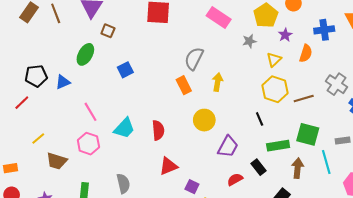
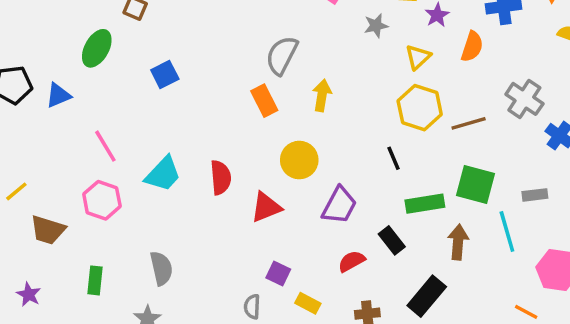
red triangle: (168, 166) -> (266, 207), moved

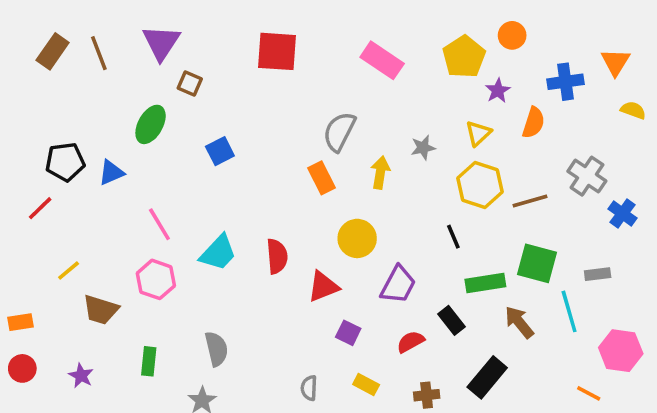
gray star: (376, 26) -> (423, 148), moved
brown arrow: (458, 242) -> (519, 322), turned -44
purple square: (278, 273) -> (348, 333), moved

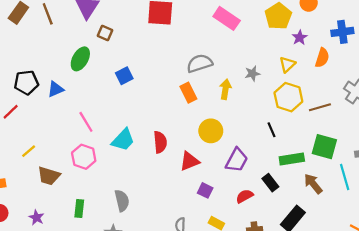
gray semicircle: (339, 132) -> (200, 63), turned 45

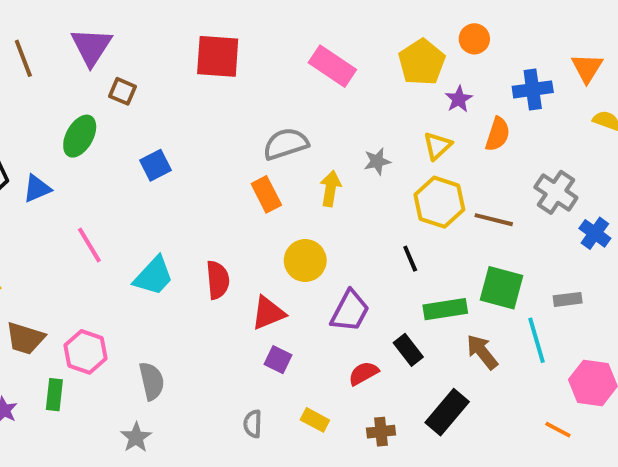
brown line: (320, 107) -> (494, 220), turned 30
pink hexagon: (84, 157) -> (86, 352), moved
purple square: (205, 190) -> (278, 360), moved
green rectangle: (79, 208) -> (54, 395), moved

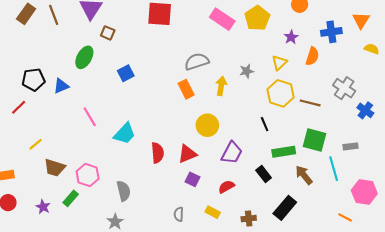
yellow pentagon: (422, 62) -> (257, 18), moved
red semicircle: (218, 280) -> (158, 153), moved
red semicircle: (364, 373) -> (226, 187), moved
green rectangle: (54, 395) -> (71, 198), turned 35

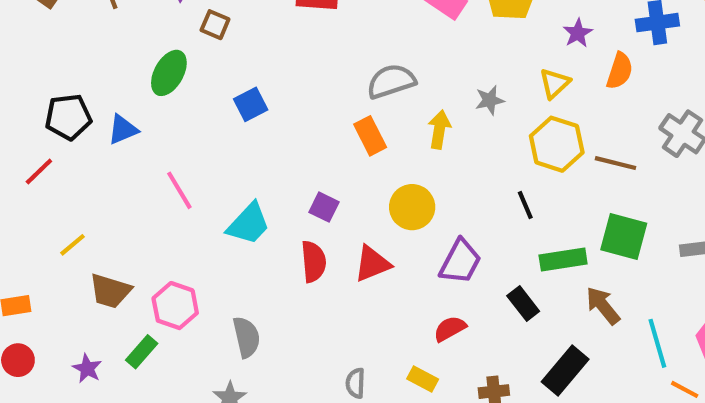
cyan line: (334, 169) -> (657, 343), moved
purple square: (193, 179) -> (324, 207), moved

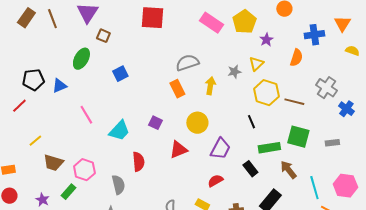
purple star: (578, 33) -> (266, 40), moved
yellow triangle: (555, 83) -> (256, 64), moved
red semicircle: (314, 262) -> (138, 162), moved

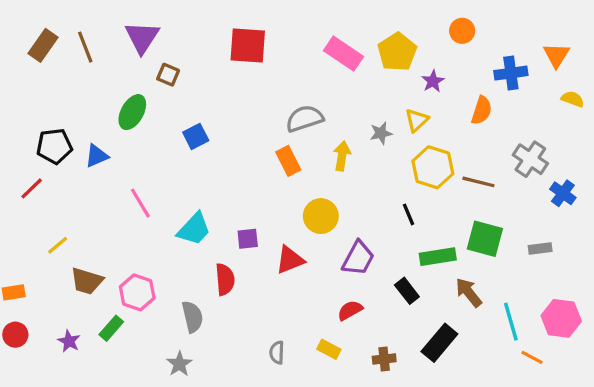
purple square: (155, 123) -> (248, 239), moved, turned -32

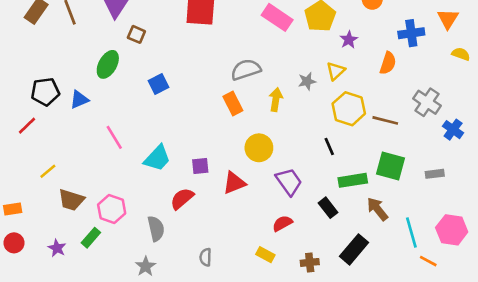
purple trapezoid: (358, 258) -> (289, 182), turned -64
red semicircle: (225, 279) -> (182, 199), turned -125
gray semicircle: (277, 353) -> (205, 257), moved

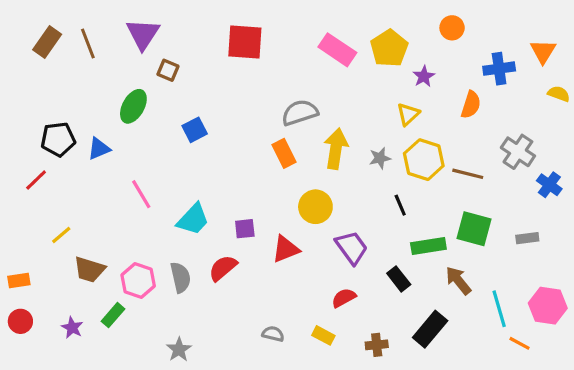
gray star: (307, 81) -> (380, 158), moved
yellow arrow: (276, 100) -> (336, 149), size x1.4
gray semicircle: (156, 229) -> (180, 277), moved
gray semicircle: (205, 257) -> (273, 334), moved, turned 102

